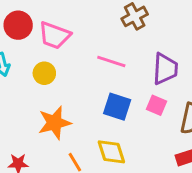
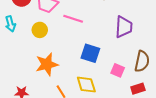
pink line: (111, 62) -> (73, 19), moved
pink square: (156, 105) -> (118, 70), moved

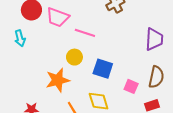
purple trapezoid: (124, 27) -> (154, 39), moved
yellow circle: (40, 30) -> (74, 57), moved

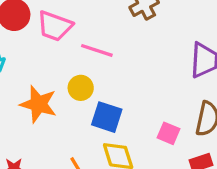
blue square: (103, 69) -> (107, 117), moved
orange star: (58, 80) -> (38, 104), moved, turned 30

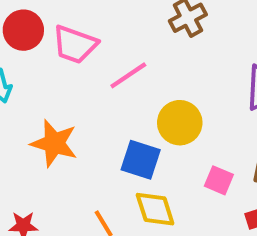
pink line: (97, 50) -> (128, 75), turned -52
yellow circle: (81, 88) -> (180, 123), moved, size x1.4

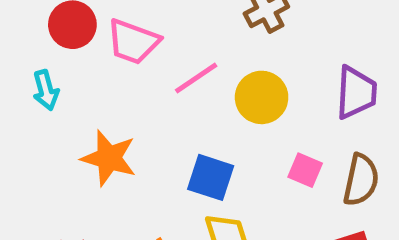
yellow circle: (180, 123) -> (262, 97), moved
pink square: (219, 180) -> (305, 170), moved

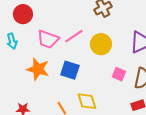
pink trapezoid: (133, 42) -> (48, 39), moved
blue square: (211, 177) -> (70, 70), moved

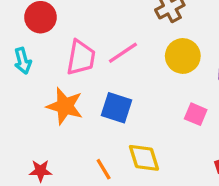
pink trapezoid: (48, 39) -> (81, 58), turned -100
yellow circle: (101, 44) -> (183, 56), moved

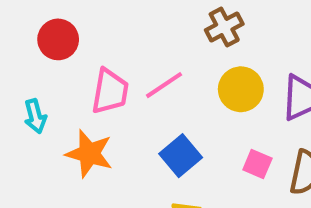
cyan arrow: (23, 61) -> (35, 116), moved
blue square: (116, 108) -> (181, 156), moved, turned 32

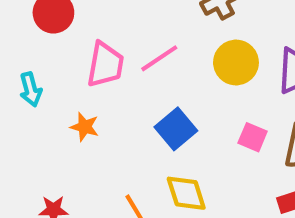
orange star: (89, 154) -> (85, 127), size x0.6

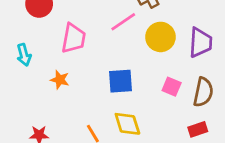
pink line: (159, 58) -> (123, 22), moved
blue square: (176, 129) -> (120, 81), turned 36

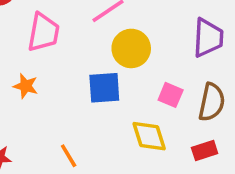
yellow circle: (160, 37) -> (131, 48), moved
yellow diamond: (127, 124) -> (149, 136), moved

